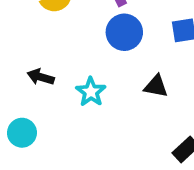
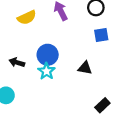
blue circle: (124, 32) -> (48, 55), moved

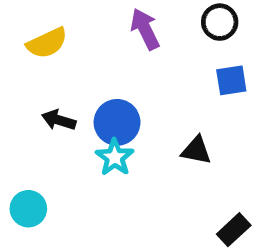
yellow semicircle: (27, 17) -> (47, 43), moved
black arrow: (17, 62) -> (59, 120), moved

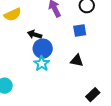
blue square: (231, 80) -> (80, 30), moved
black arrow: (59, 120) -> (35, 34), moved

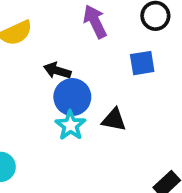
black triangle: (77, 61) -> (114, 120), moved

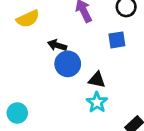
cyan star: (70, 125) -> (97, 102), moved

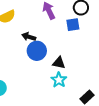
blue square: (117, 40) -> (73, 25), moved

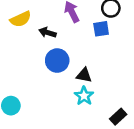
black arrow: (29, 37) -> (47, 32), moved

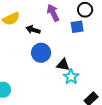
cyan star: (84, 96) -> (71, 77), moved

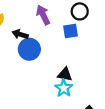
blue circle: (41, 53) -> (29, 49), moved
black triangle: (63, 65) -> (65, 74), moved

